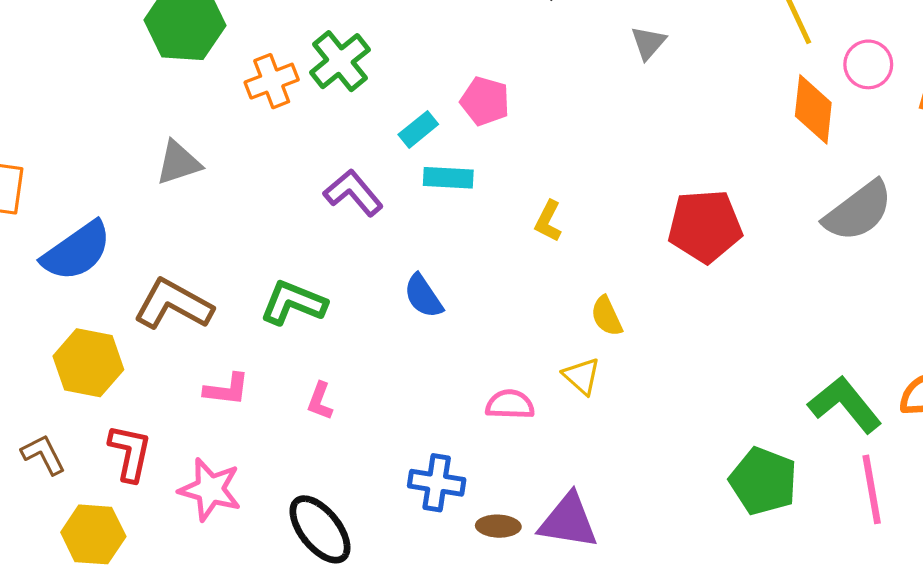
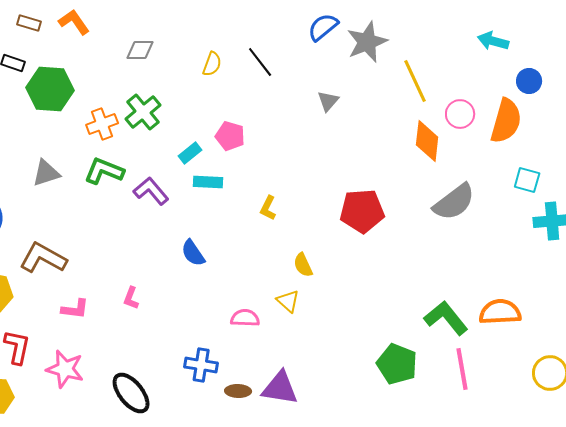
green L-shape: (293, 303) -> (104, 171), moved
pink L-shape: (320, 401) -> (131, 298), moved

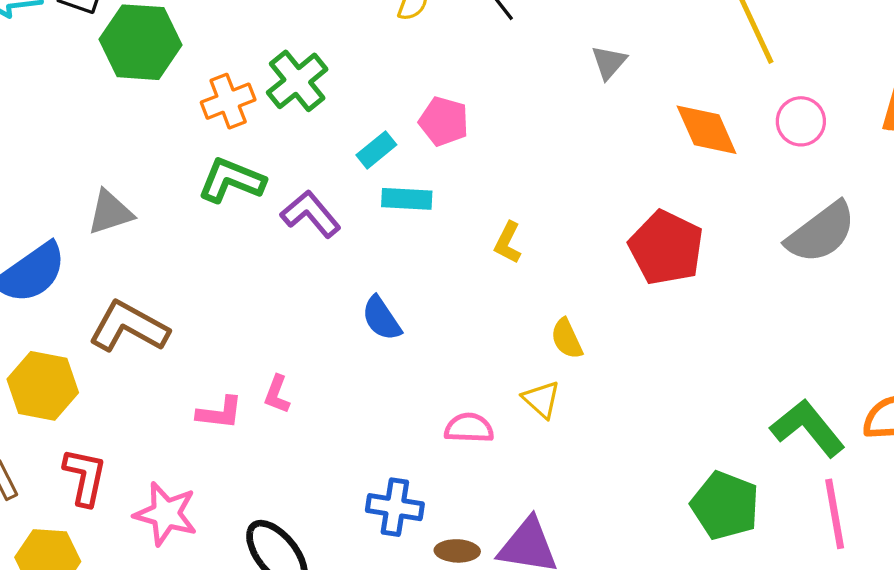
pink circle: (460, 114) -> (801, 121), moved
orange diamond: (427, 141) -> (707, 130), moved, turned -30
gray triangle: (46, 173) -> (110, 212), moved
red pentagon: (362, 211) -> (666, 248), turned 30
pink L-shape: (75, 309) -> (220, 413), moved

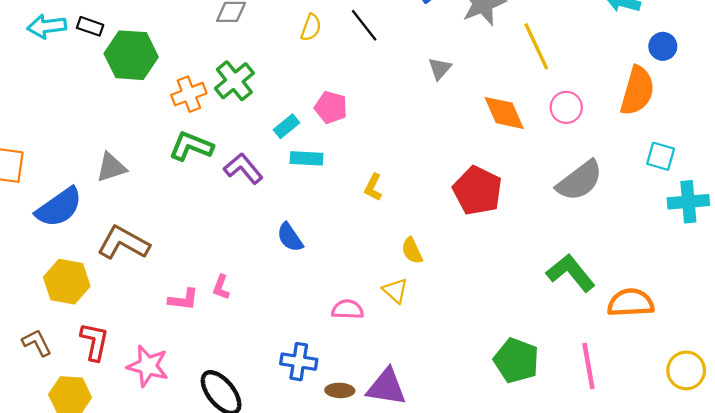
green L-shape: (808, 428) -> (571, 273), moved

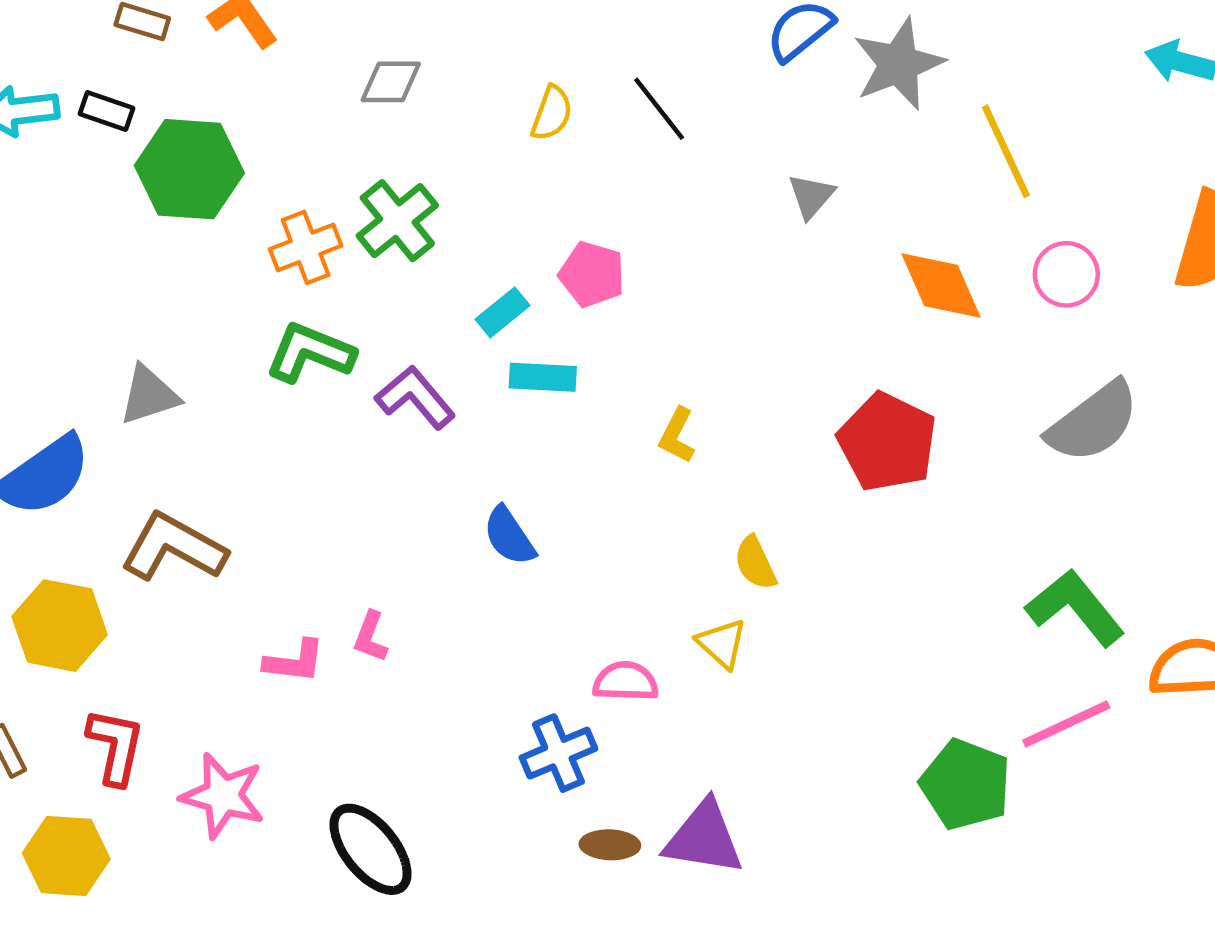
blue cross: (299, 362) -> (558, 753), moved, turned -32
pink line: (588, 366) -> (1066, 724), moved, turned 75

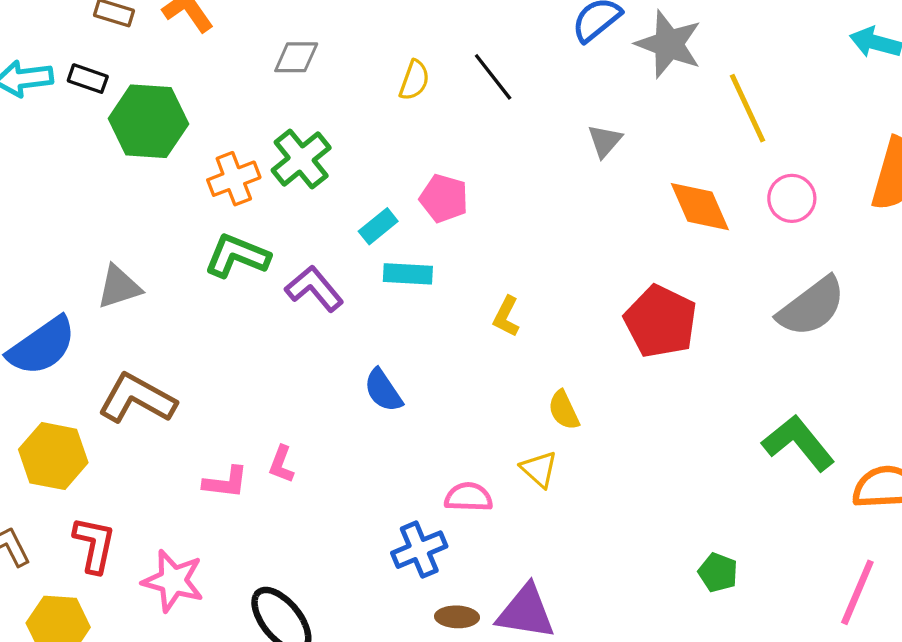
gray star: (898, 64) -> (669, 44), turned -30
pink line: (1066, 724) -> (857, 592), moved, turned -42
green pentagon: (966, 784) -> (718, 573), size x0.6

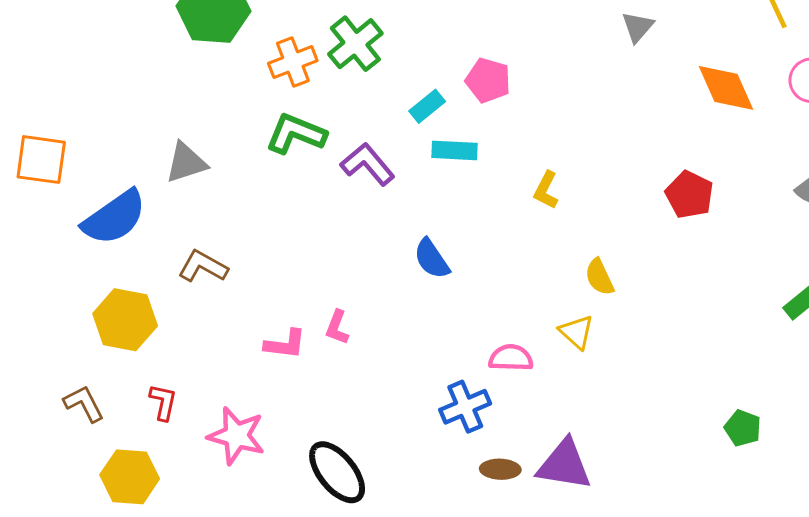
red pentagon: (661, 321) -> (689, 195), size x0.7
brown L-shape: (137, 399) -> (203, 266), size x0.7
red L-shape: (94, 545) -> (163, 402), size x0.7

